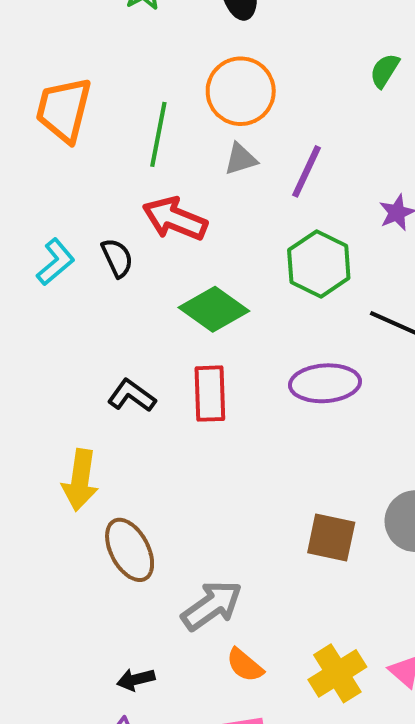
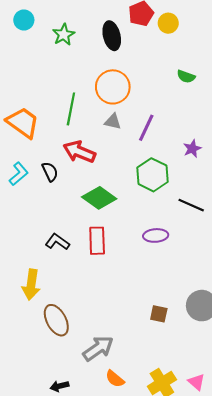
green semicircle: (385, 71) -> (186, 76), turned -102
orange trapezoid: (64, 110) -> (23, 123), moved, turned 112
gray triangle: (241, 159) -> (113, 121), turned 30
purple ellipse: (325, 383) -> (156, 235), size x0.7
brown square: (331, 538) -> (159, 314), size x0.7

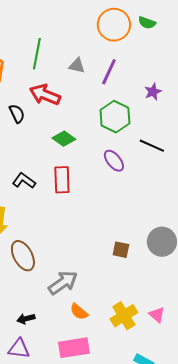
orange circle: (113, 87) -> (114, 25), moved
green diamond: (99, 198) -> (64, 139), size x0.7
purple ellipse: (156, 235) -> (114, 161), moved, turned 55

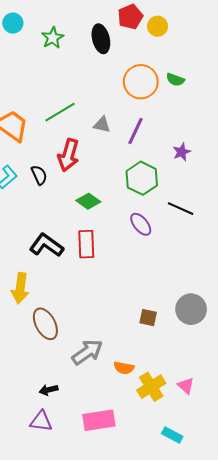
green line: (37, 54) -> (60, 112), turned 48
red arrow: (45, 95) -> (68, 155), turned -96
black L-shape: (24, 181) -> (46, 245), size x1.4
orange semicircle: (79, 312) -> (124, 368), moved, turned -30

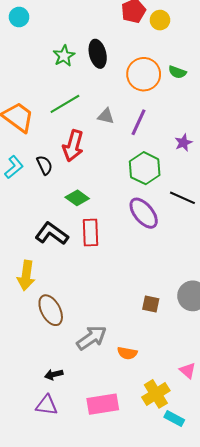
green star: (53, 38) -> (64, 56), moved
black ellipse: (101, 39) -> (98, 54), moved
green diamond: (88, 201) -> (77, 198), moved
purple ellipse: (141, 224) -> (144, 213), size x1.4
yellow cross: (151, 387) -> (156, 394), moved

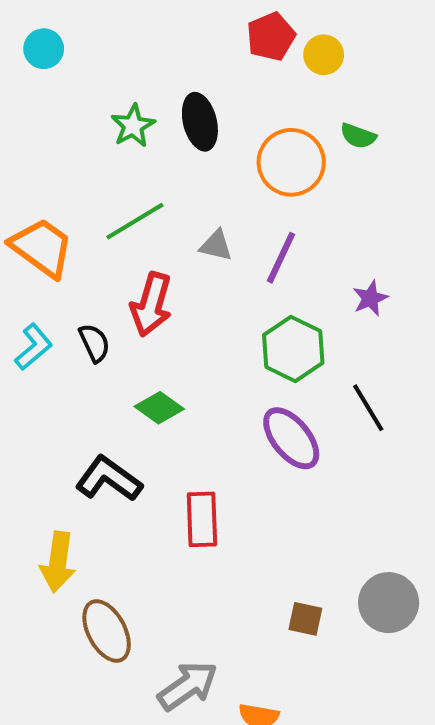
green semicircle: (177, 72) -> (358, 136), moved
black line: (182, 198) -> (368, 408), turned 35
red rectangle: (91, 233) -> (202, 519), moved

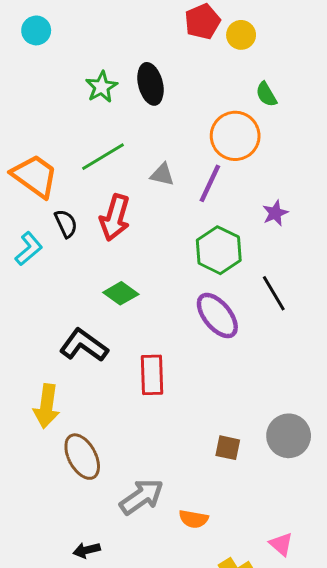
green semicircle: (358, 136) -> (266, 94), turned 40
orange circle: (291, 162) -> (235, 136), moved
black semicircle: (94, 343) -> (66, 223), moved

